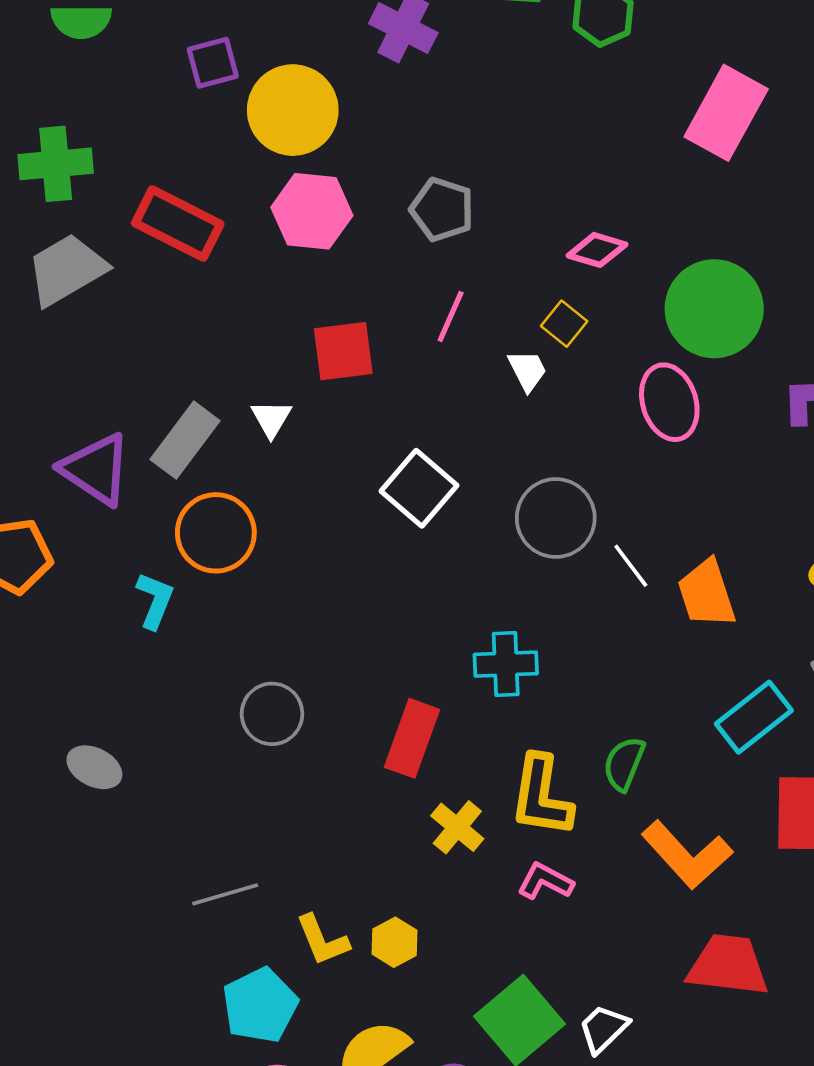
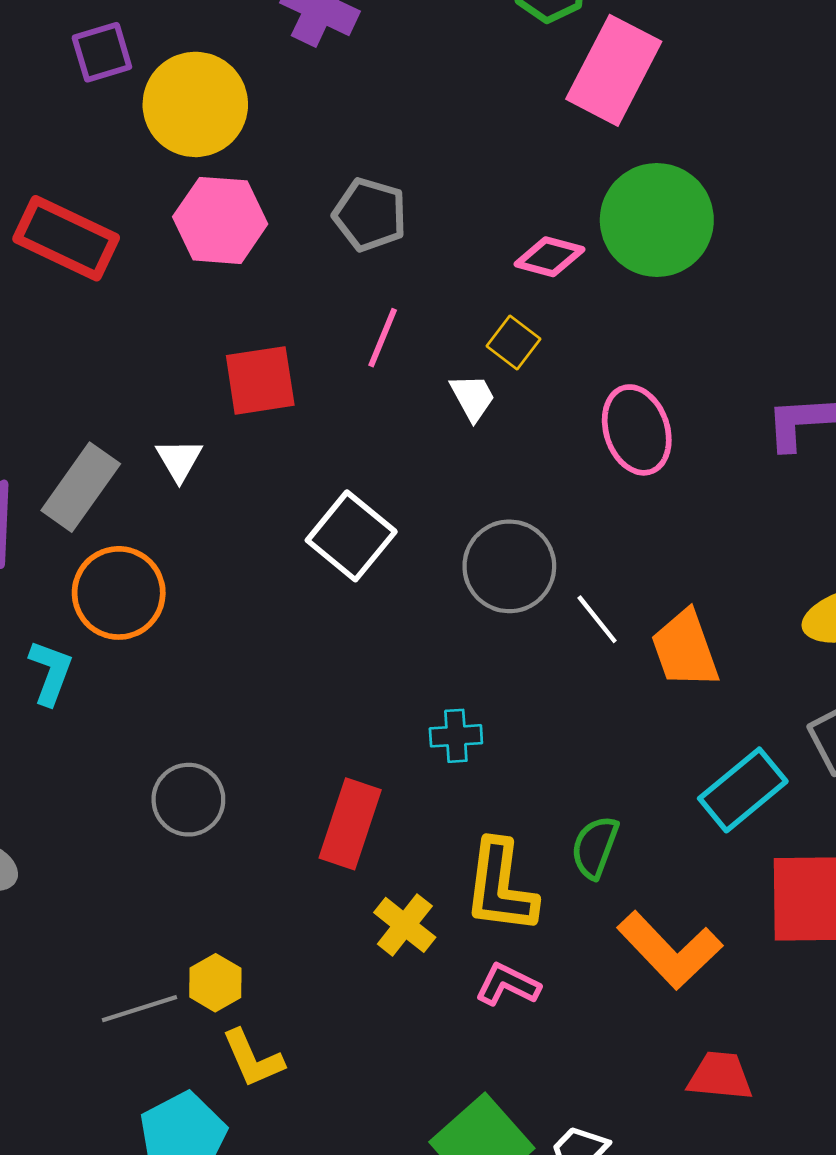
pink rectangle: (726, 113) -> (614, 70), moved
green circle: (714, 309) -> (657, 220), moved
cyan cross: (506, 664) -> (456, 736), size x0.7
yellow hexagon: (395, 942) -> (215, 983), moved
red trapezoid: (728, 965) -> (720, 1076), size x0.7

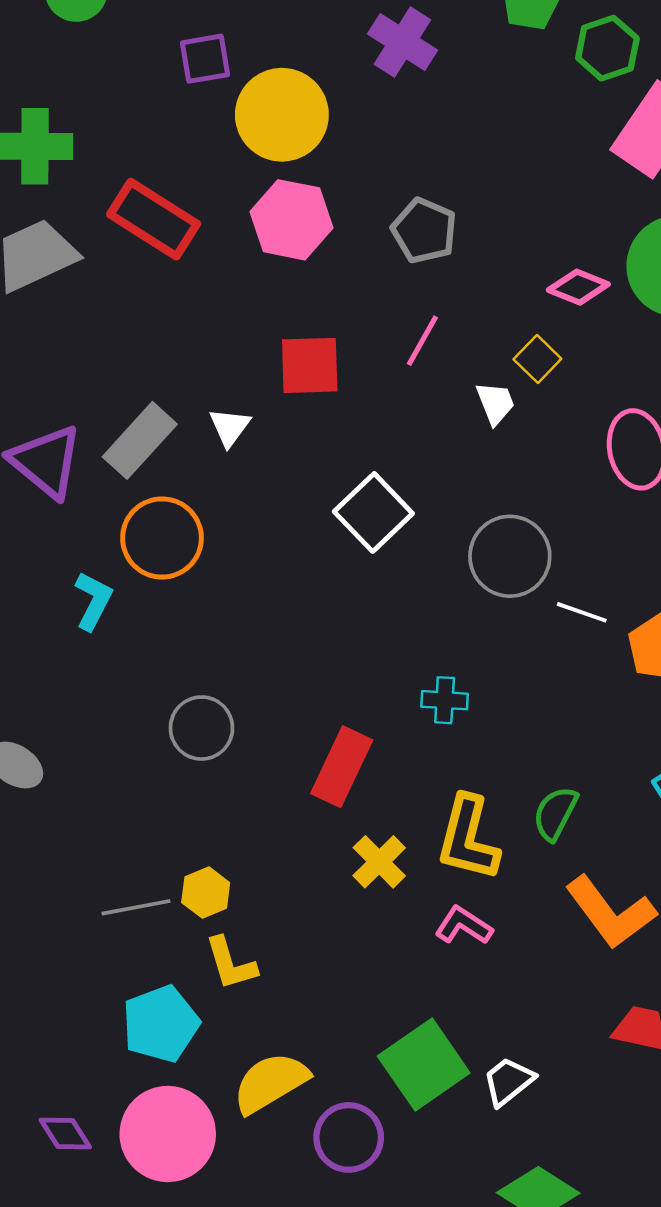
white line: (597, 619) -> (582, 612), turned -39

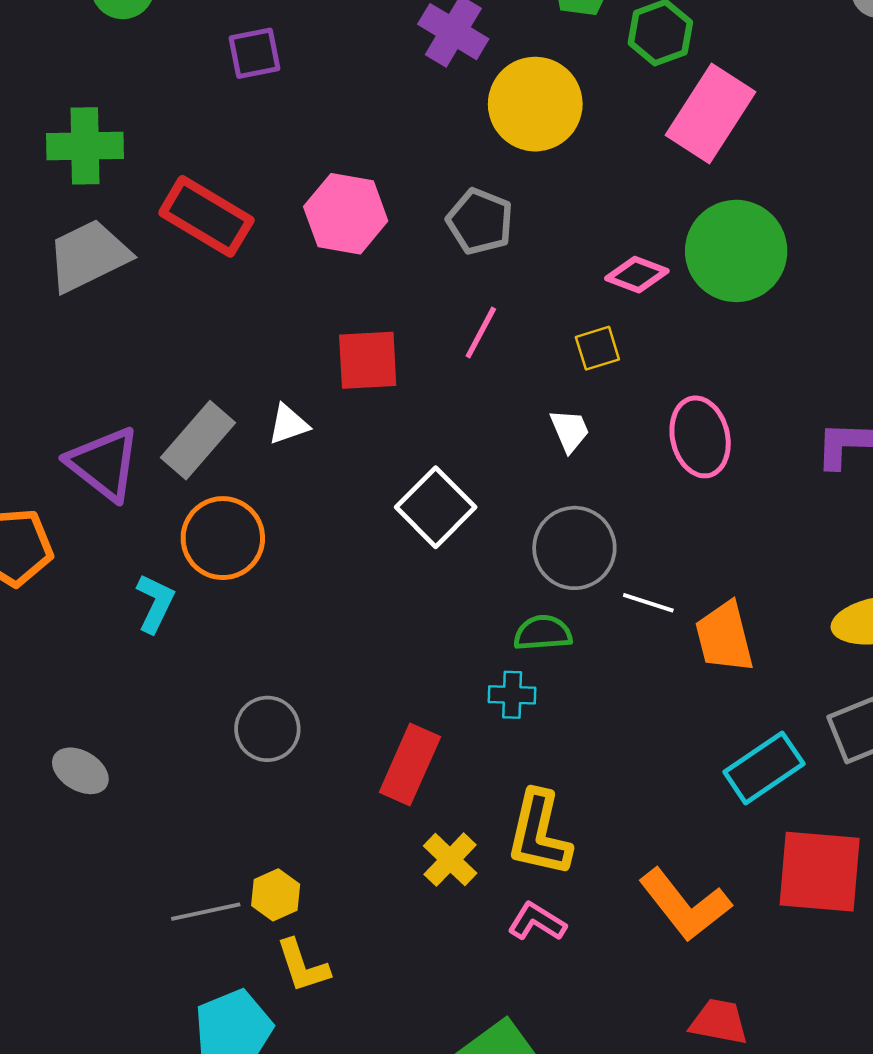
yellow circle: (282, 115) -> (535, 104), moved
yellow square: (537, 359) -> (597, 348), turned 30
white trapezoid: (495, 403) -> (570, 430), moved
white triangle: (230, 427) -> (288, 424), turned 36
green semicircle: (555, 813) -> (543, 633), moved, turned 60

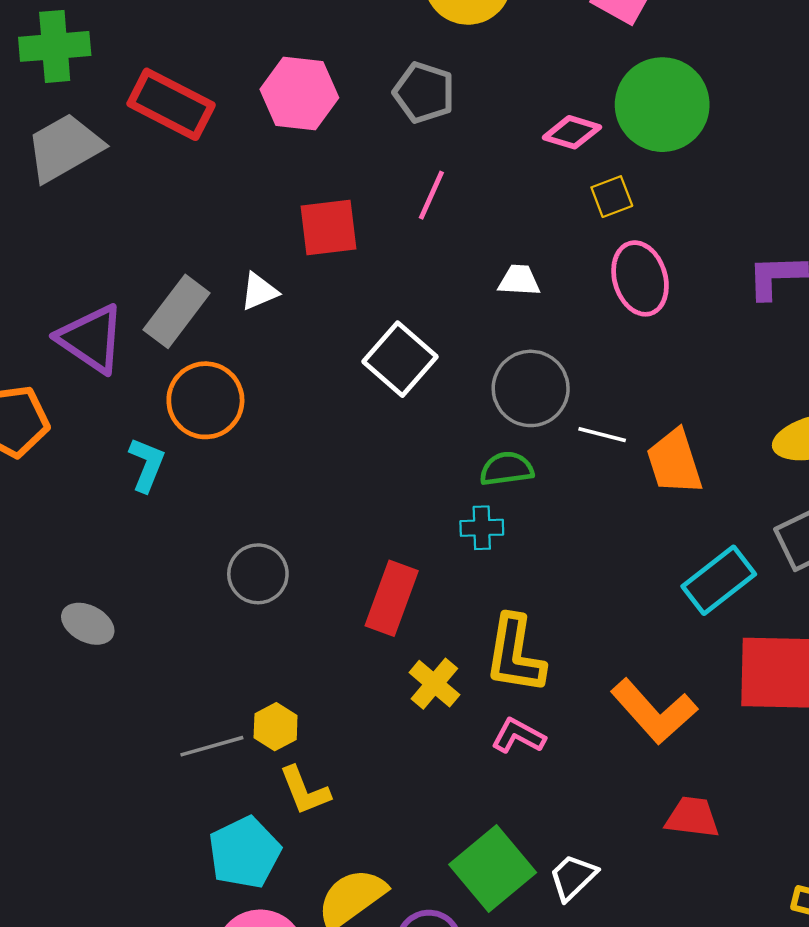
yellow square: (597, 348) -> (612, 197), moved
white trapezoid: (570, 430) -> (519, 280), turned -60

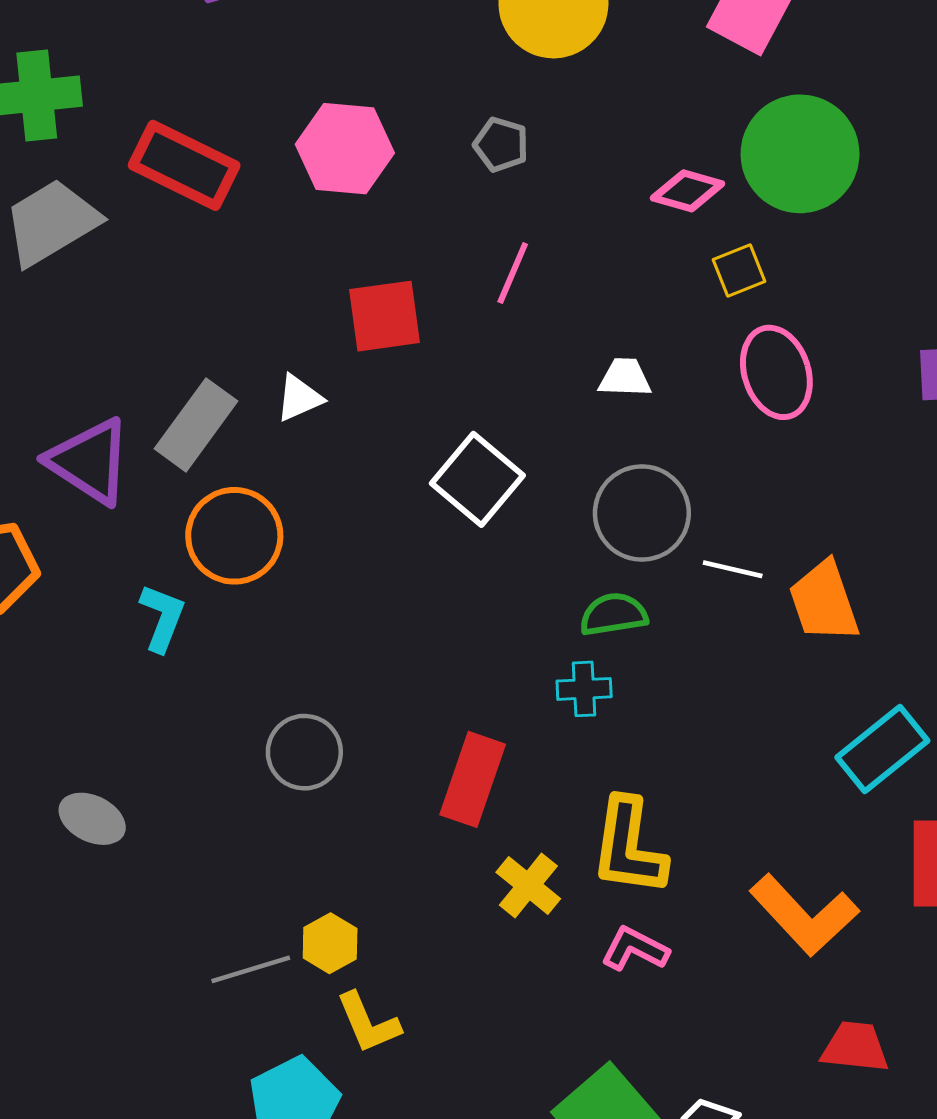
gray pentagon: (424, 93) -> (501, 145), size x0.7

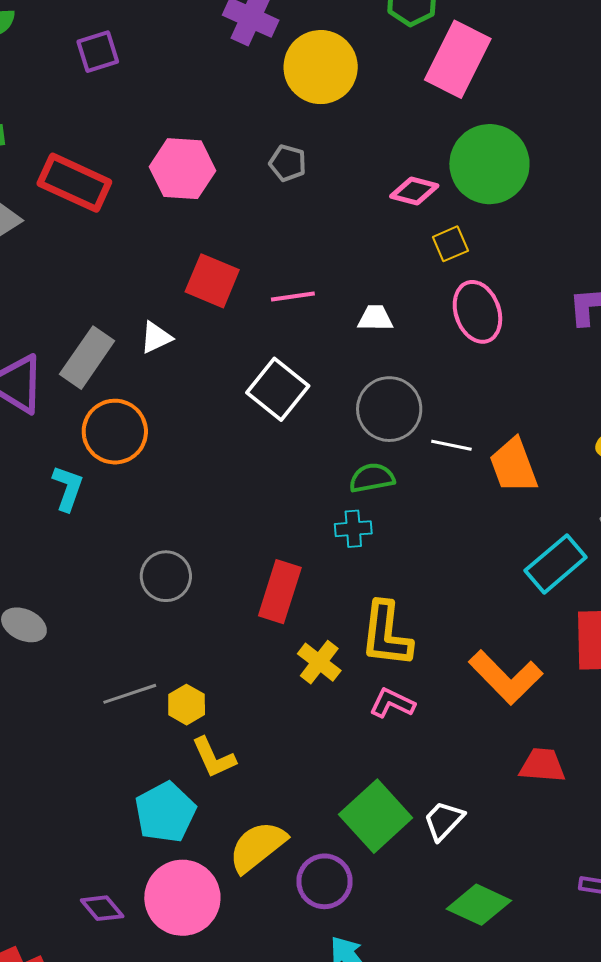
pink line: (513, 273) -> (293, 297), moved, turned 60
red square: (385, 316) -> (212, 281), turned 32
gray line: (251, 969) -> (130, 694), moved

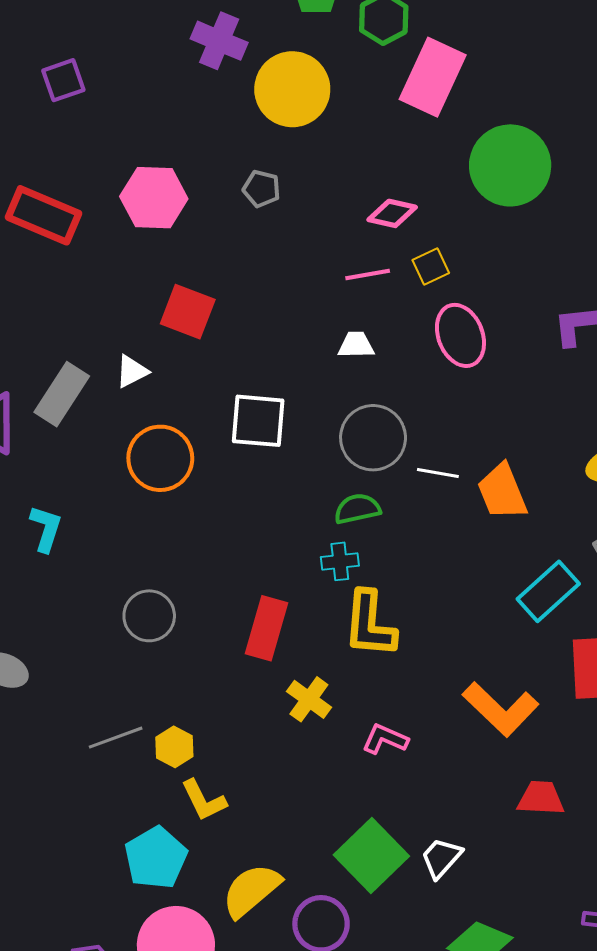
green circle: (489, 164) -> (510, 165), moved
pink line: (293, 297) -> (368, 274), moved
white square: (278, 389) -> (258, 421), turned -32
orange circle: (115, 432) -> (160, 458), moved
yellow L-shape: (386, 634) -> (370, 624), moved

